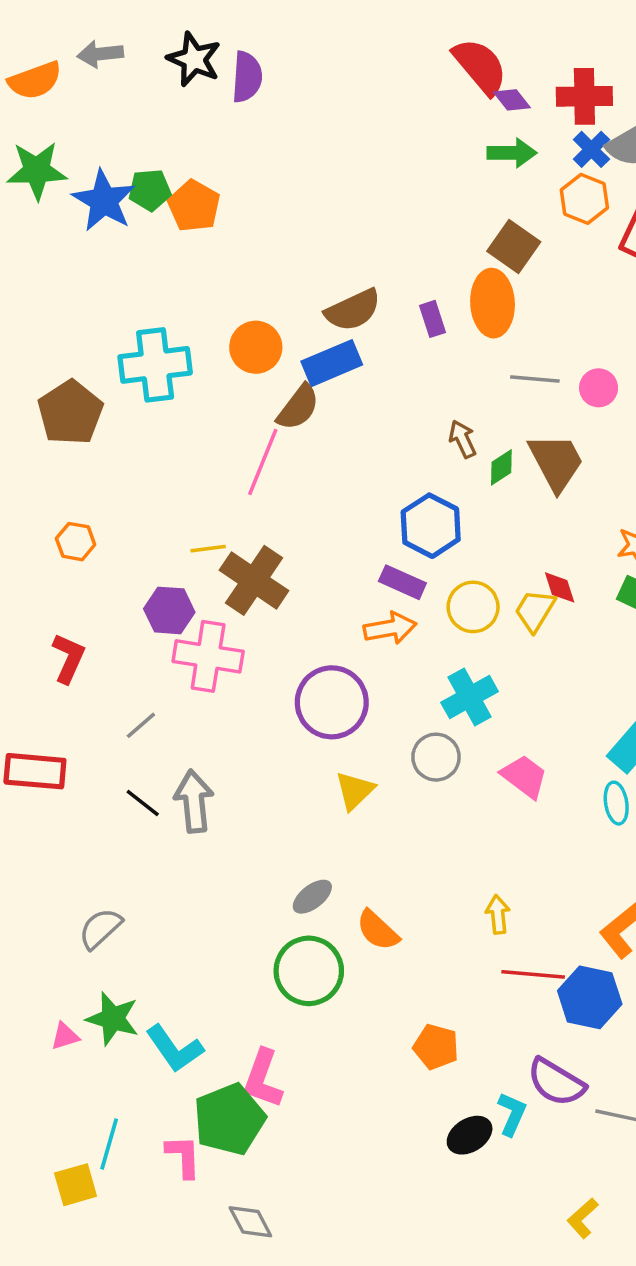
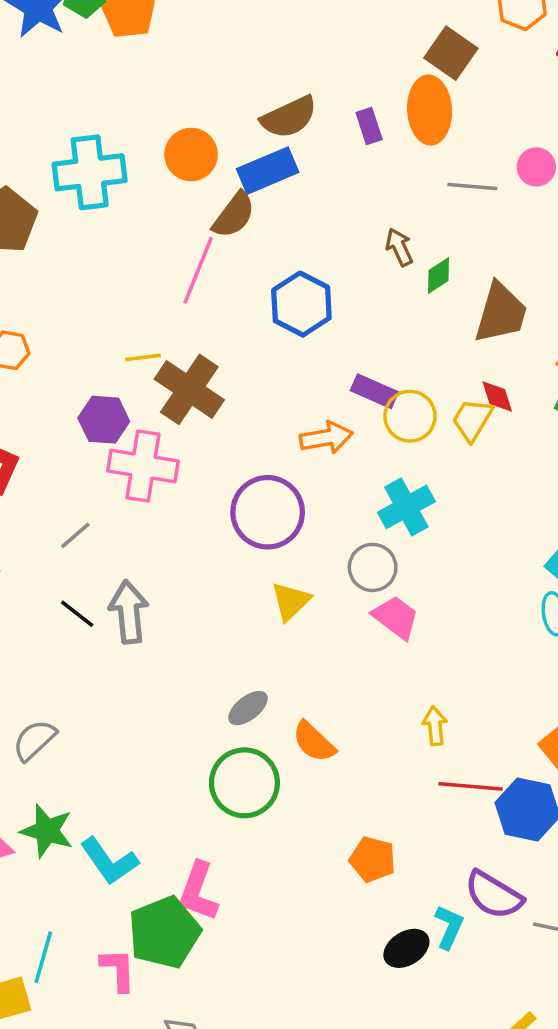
pink circle: (599, 388) -> (536, 167), moved
brown trapezoid: (556, 462) -> (501, 313), moved, turned 44
blue hexagon: (431, 526) -> (301, 304), moved
purple rectangle: (402, 582) -> (374, 391), moved
pink trapezoid: (524, 777) -> (396, 617), moved

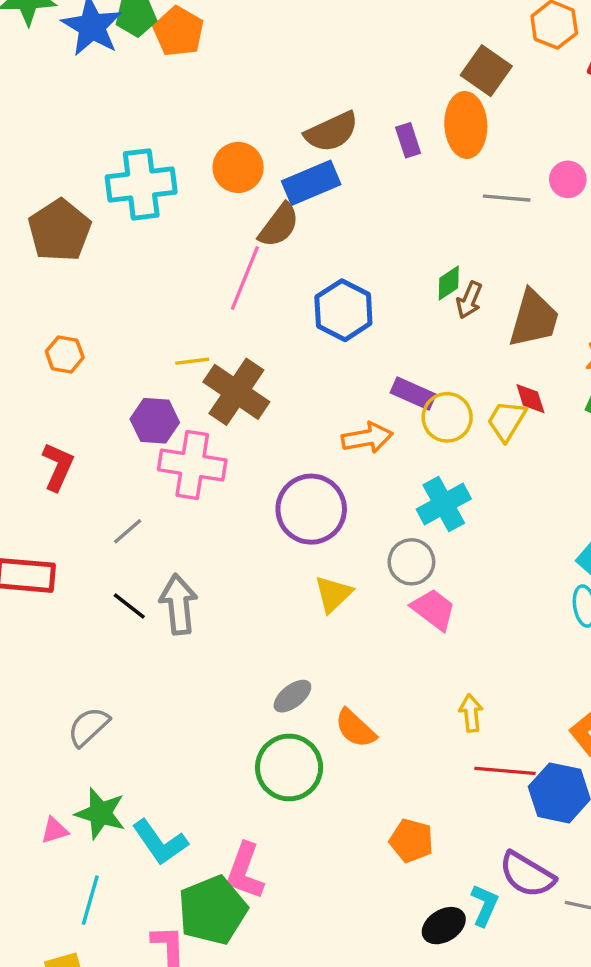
brown arrow: (399, 247) -> (469, 300), moved, turned -132
green diamond: (438, 276) -> (449, 283), moved
cyan line: (43, 957) -> (90, 900), moved

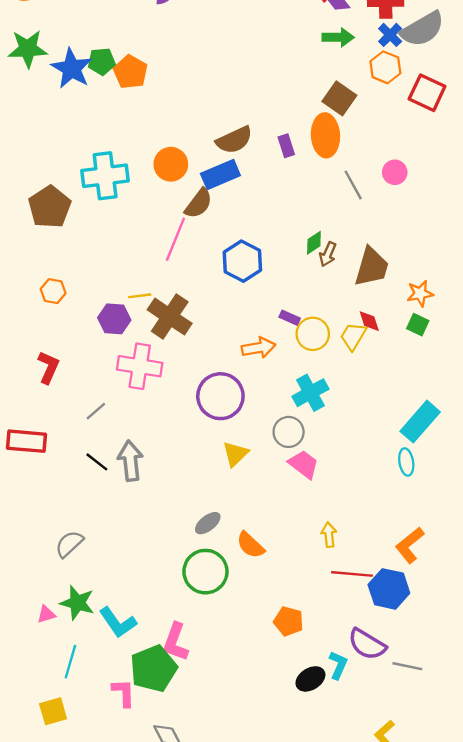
gray line: (507, 198) -> (353, 185), turned 56
purple rectangle: (413, 394) -> (290, 318), size x0.7
purple hexagon: (155, 421) -> (114, 319), moved

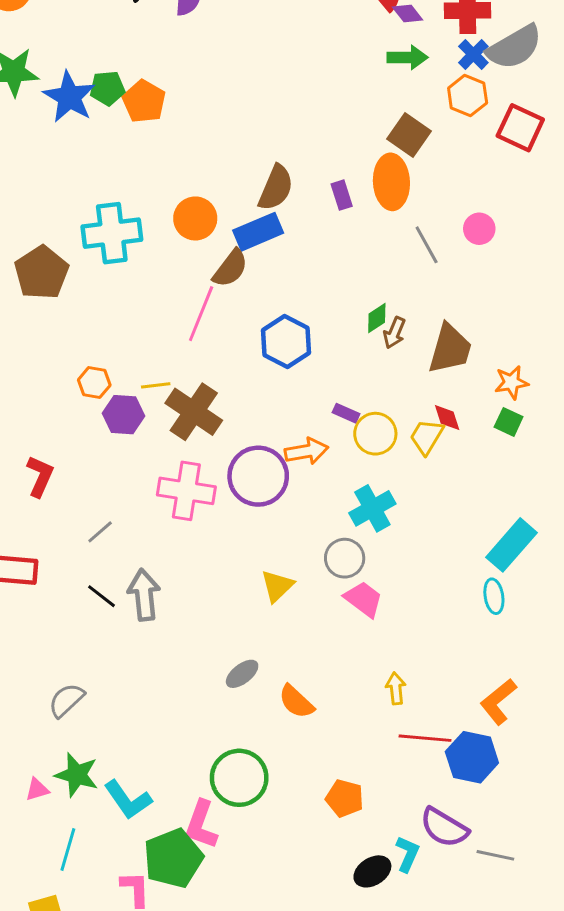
brown semicircle: (234, 140) -> (276, 188), turned -42
orange hexagon: (53, 291) -> (94, 382), moved
pink cross: (140, 366) -> (186, 491), moved
purple circle: (220, 396) -> (258, 476), moved
green circle: (205, 572) -> (239, 778), moved

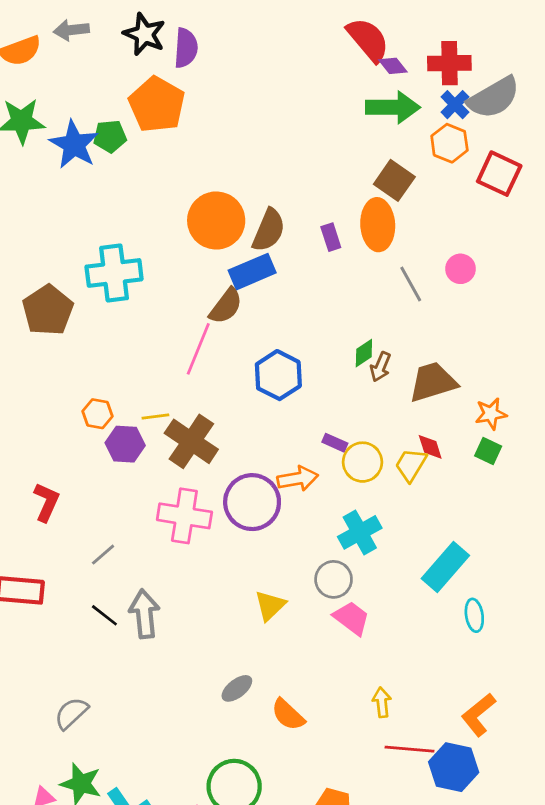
green arrow: (408, 57) -> (393, 107), size x1.4
orange pentagon: (144, 101) -> (157, 105), moved, size x1.4
orange circle: (195, 218) -> (216, 221), moved, size x1.4
brown trapezoid: (450, 349) -> (433, 382), turned -123
cyan rectangle: (511, 545) -> (445, 567), moved

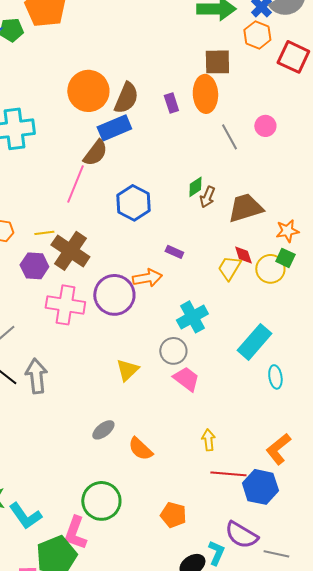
brown square: (394, 180) -> (217, 62), turned -36
purple hexagon: (125, 444) -> (34, 266), moved
yellow circle: (363, 462) -> (270, 269), moved

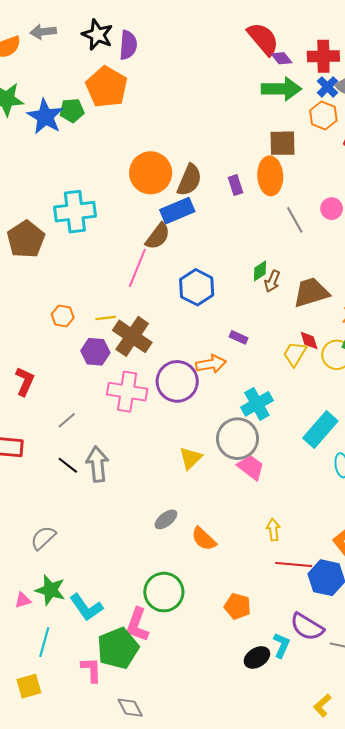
gray circle: (173, 351) -> (238, 439), size x1.5

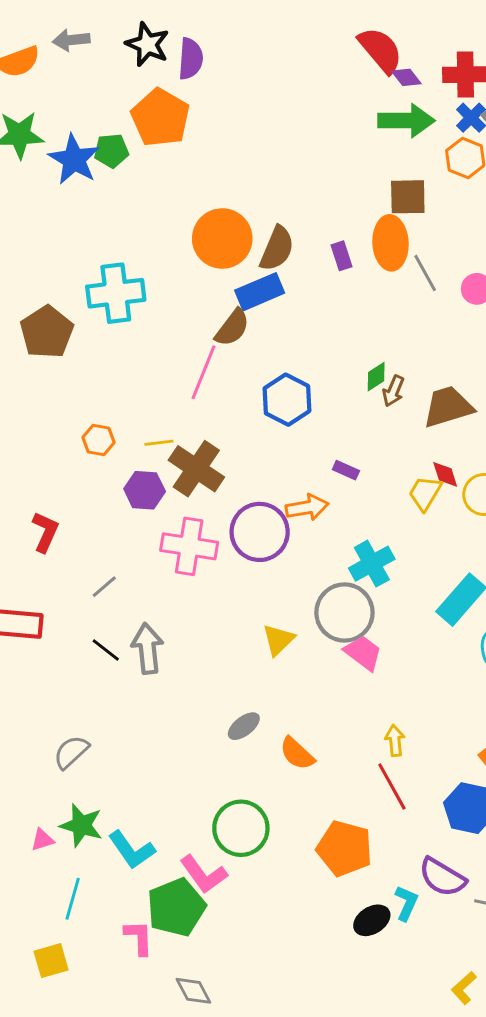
gray line: (295, 220) -> (425, 273), moved
red line: (294, 564) -> (392, 787), moved, turned 56
orange pentagon: (238, 606) -> (344, 848), size x1.5
pink L-shape: (137, 625) -> (204, 874), turned -56

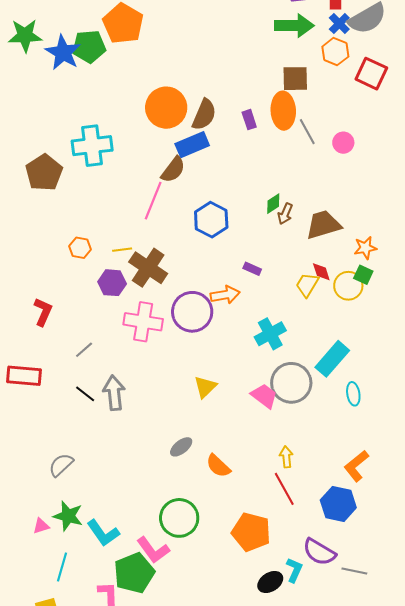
green pentagon: (111, 151) -> (89, 47), size x1.4
gray circle: (344, 612) -> (291, 383), moved

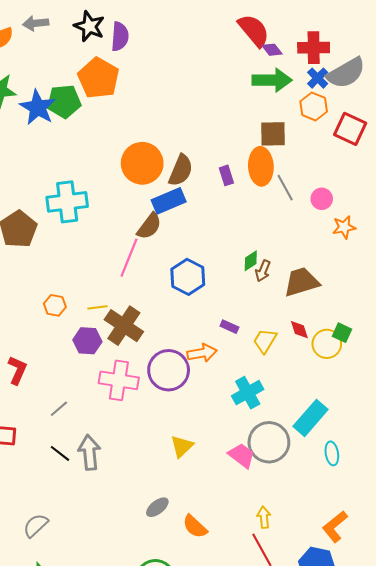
orange star: (365, 248) -> (344, 227), moved
yellow trapezoid: (307, 285) -> (265, 341), moved

